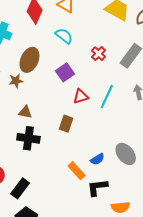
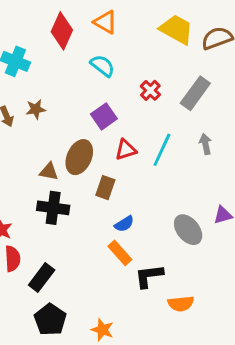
brown ellipse: (29, 60) -> (79, 157), moved
brown star: (16, 81) -> (36, 109), moved
blue semicircle: (97, 159) -> (124, 224), moved

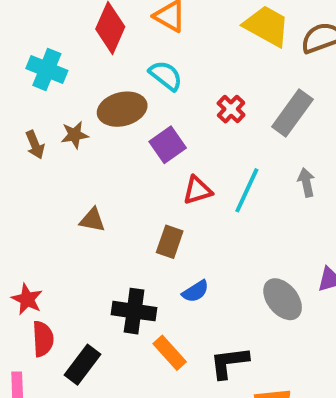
brown ellipse: (79, 157) -> (122, 109), moved, turned 52
black cross: (53, 208) -> (134, 311), moved
orange rectangle: (120, 253) -> (170, 353), moved

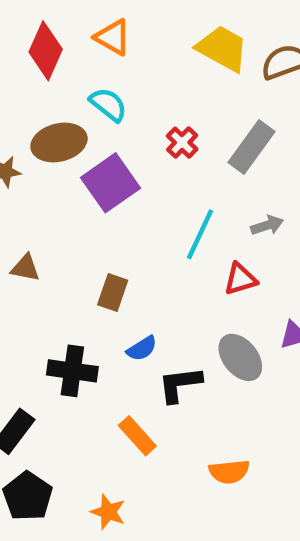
purple square: (168, 145) -> (110, 183), size x1.4
gray arrow: (306, 182) -> (267, 225), turned 84
red triangle: (197, 190) -> (240, 279), moved
orange rectangle: (170, 353) -> (137, 436), moved
black L-shape: (229, 363) -> (180, 384), moved

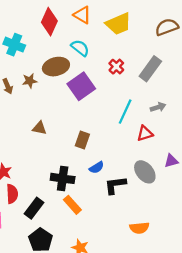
yellow trapezoid: (222, 48) -> (119, 24), moved, turned 128
orange rectangle: (137, 436) -> (72, 205), moved

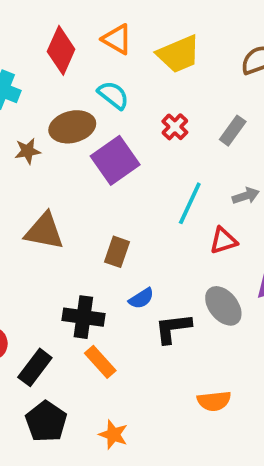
gray rectangle: (150, 69) -> (233, 131), size x0.7
brown triangle: (40, 128) -> (44, 231), size x1.6

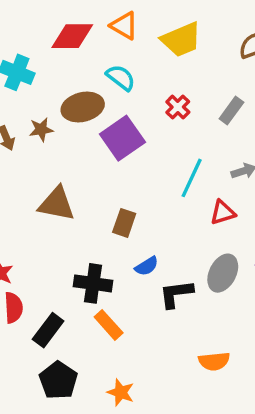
red diamond: (61, 50) -> (72, 36), turned 66
gray ellipse: (223, 306) -> (223, 273), turned 66

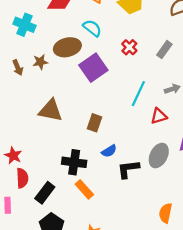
orange semicircle: (214, 361) -> (165, 213), moved, turned 108

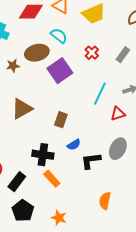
brown triangle: (50, 110) -> (22, 109), turned -40
orange semicircle: (165, 213) -> (105, 201), moved

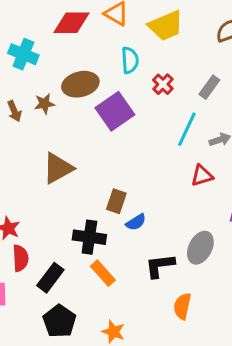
cyan semicircle: (59, 36) -> (130, 60), moved, turned 48
cyan line: (100, 94) -> (187, 129), moved
brown rectangle: (61, 120) -> (116, 201), moved
gray ellipse: (118, 149) -> (200, 248), moved
black L-shape: (91, 161) -> (160, 266), moved

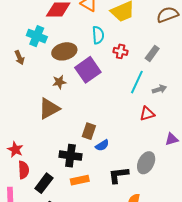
cyan cross: (23, 54) -> (37, 36), moved
red cross: (163, 84) -> (121, 51), turned -32
brown star: (44, 104) -> (59, 82), moved
brown arrow: (14, 111) -> (19, 58), moved
orange rectangle: (103, 273) -> (80, 180), turned -60

